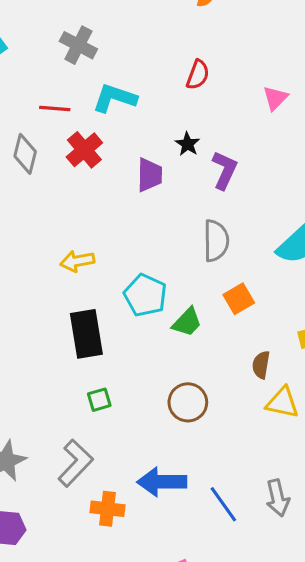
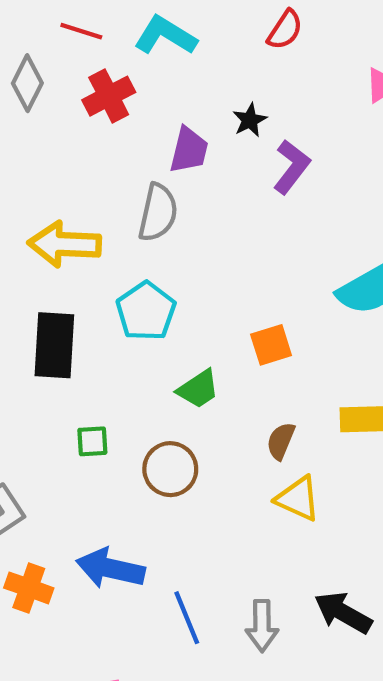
gray semicircle: (216, 241) -> (158, 213), moved
yellow arrow: (77, 261) -> (65, 244), size x1.5
green trapezoid: (187, 322) -> (198, 389), moved
green square: (99, 400) -> (92, 441), moved

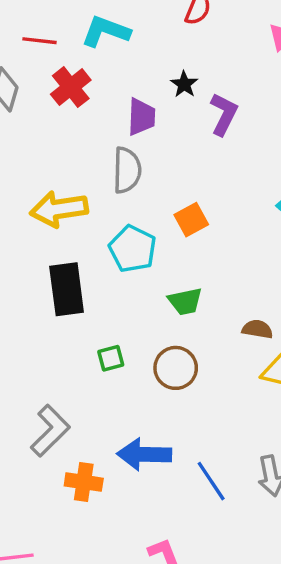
orange square: (271, 345) -> (191, 220), moved
green trapezoid: (198, 389) -> (185, 301), turned 33
brown semicircle: (281, 441) -> (257, 329), turned 88

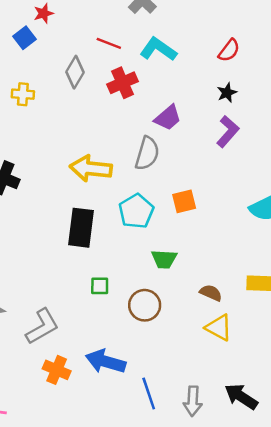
black star: (184, 84) -> (227, 93), moved
purple trapezoid: (141, 117) -> (168, 118), turned 32

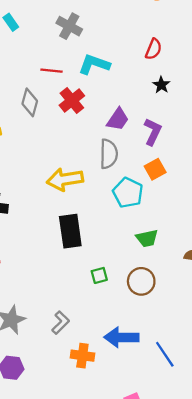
purple L-shape: (228, 131) -> (153, 132), moved
orange square: (184, 201) -> (155, 169), moved
cyan pentagon: (136, 211) -> (128, 193), moved
gray L-shape: (42, 327) -> (61, 323), size x0.7

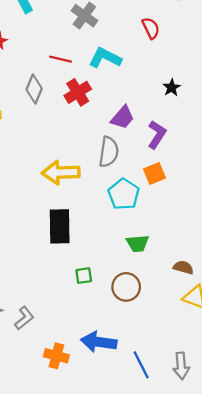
red semicircle: (154, 49) -> (151, 28), moved, turned -55
gray L-shape: (61, 323) -> (24, 318), moved

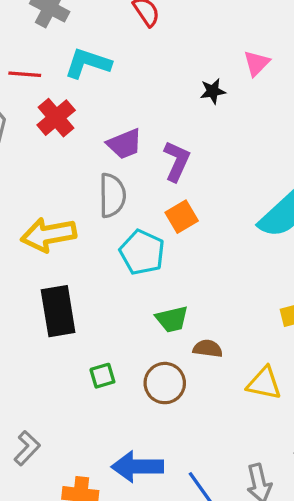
black star: (172, 88) -> (213, 91), moved, turned 30
purple trapezoid: (122, 117) -> (124, 144), turned 35
brown semicircle: (183, 267) -> (208, 349), moved

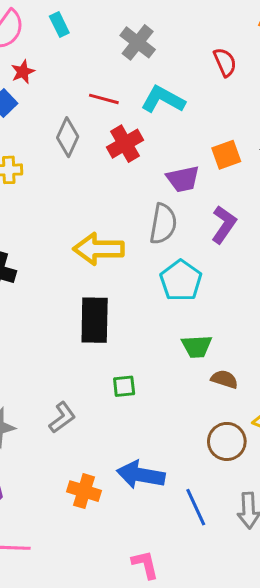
purple L-shape: (177, 161) -> (224, 224), moved
orange square: (182, 217) -> (226, 155), moved
brown circle: (165, 383) -> (227, 441), moved
gray L-shape: (27, 448) -> (62, 418), moved

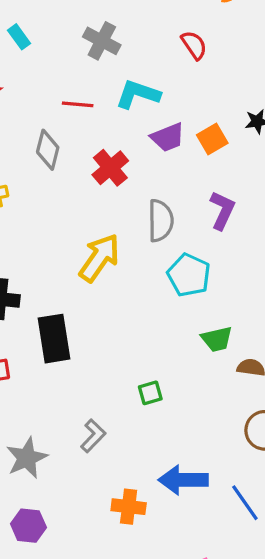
red cross: (125, 144) -> (110, 168), moved
purple trapezoid: (183, 179) -> (168, 137), moved
yellow arrow: (99, 249) -> (99, 258), turned 135
black rectangle: (95, 320) -> (54, 339), moved

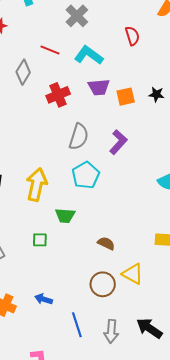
yellow arrow: (99, 258) -> (37, 185), moved, turned -40
green trapezoid: (217, 339) -> (65, 216), moved
blue arrow: (183, 480) -> (44, 299), size x0.6

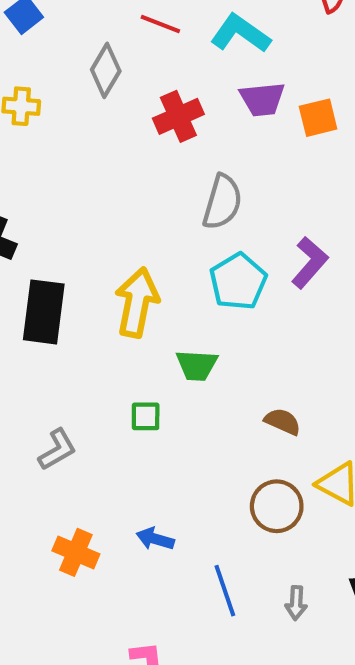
purple L-shape: (118, 142) -> (310, 263), moved
gray arrow: (111, 331) -> (296, 603), size x0.7

